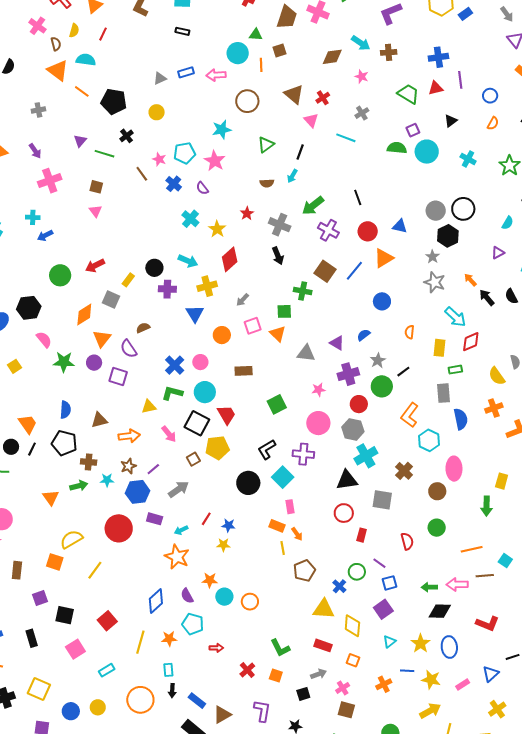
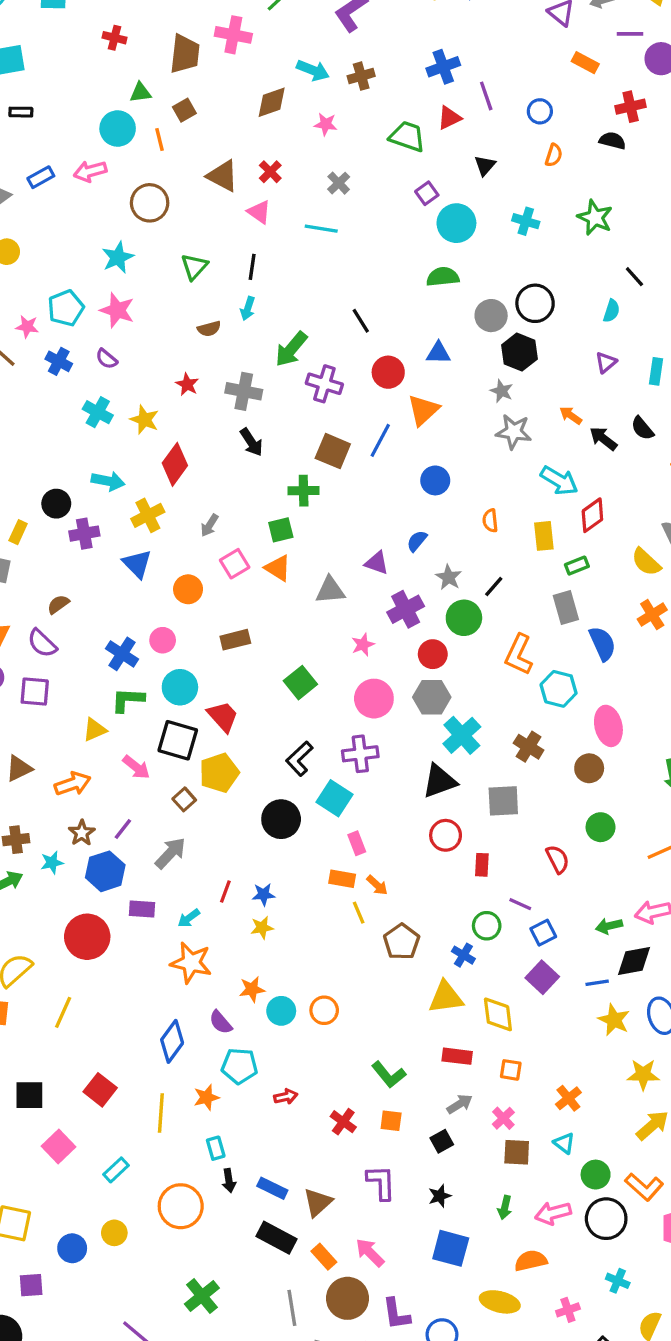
green semicircle: (397, 148) -> (443, 277), moved
cyan triangle: (389, 642) -> (564, 1143), moved, turned -32
blue line: (407, 671) -> (597, 983), moved

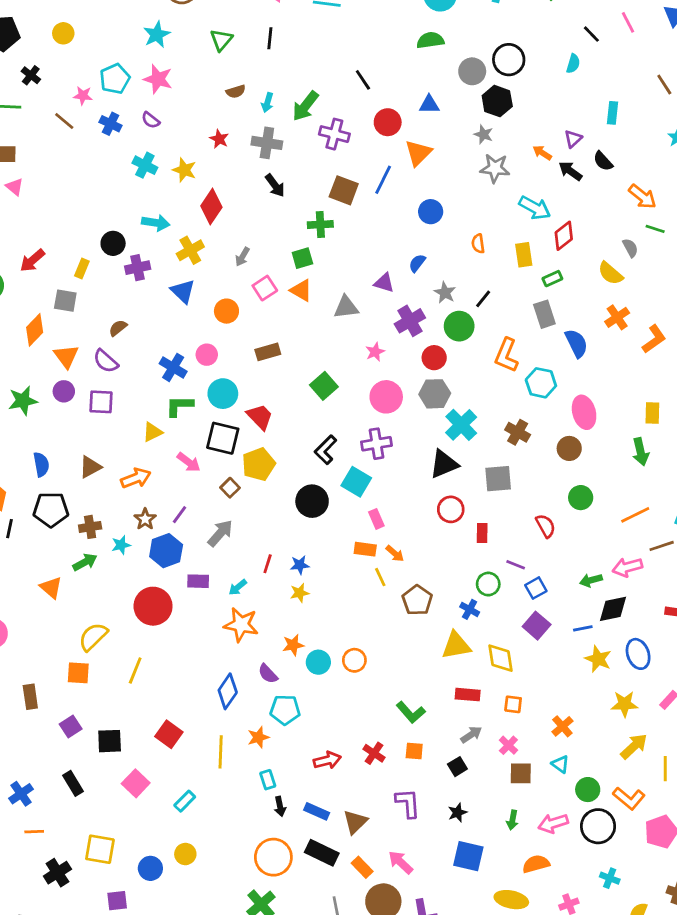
cyan arrow: (248, 308) -> (267, 103), moved
purple triangle: (606, 362) -> (573, 139), moved
red arrow: (286, 1097) -> (327, 760), moved, size x1.4
orange circle: (181, 1206) -> (273, 857), moved

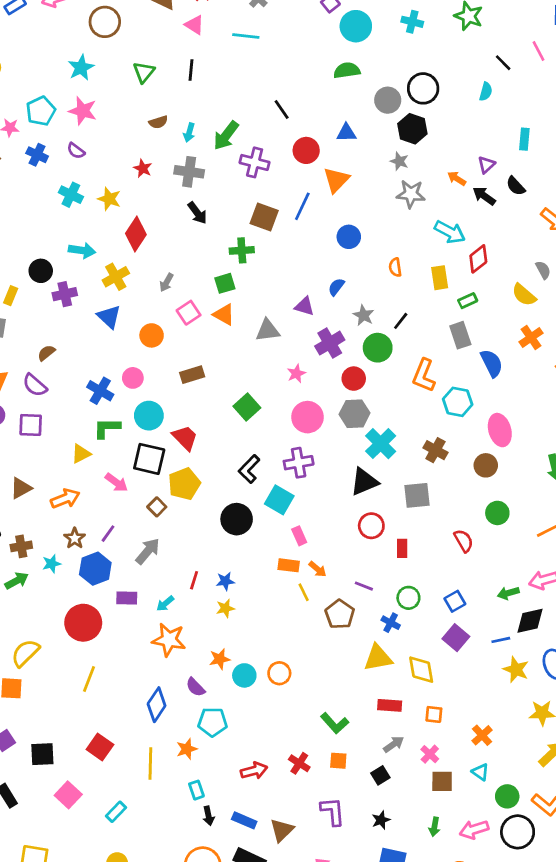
purple line: (516, 565) -> (364, 586), moved
yellow line: (135, 670) -> (89, 679), moved

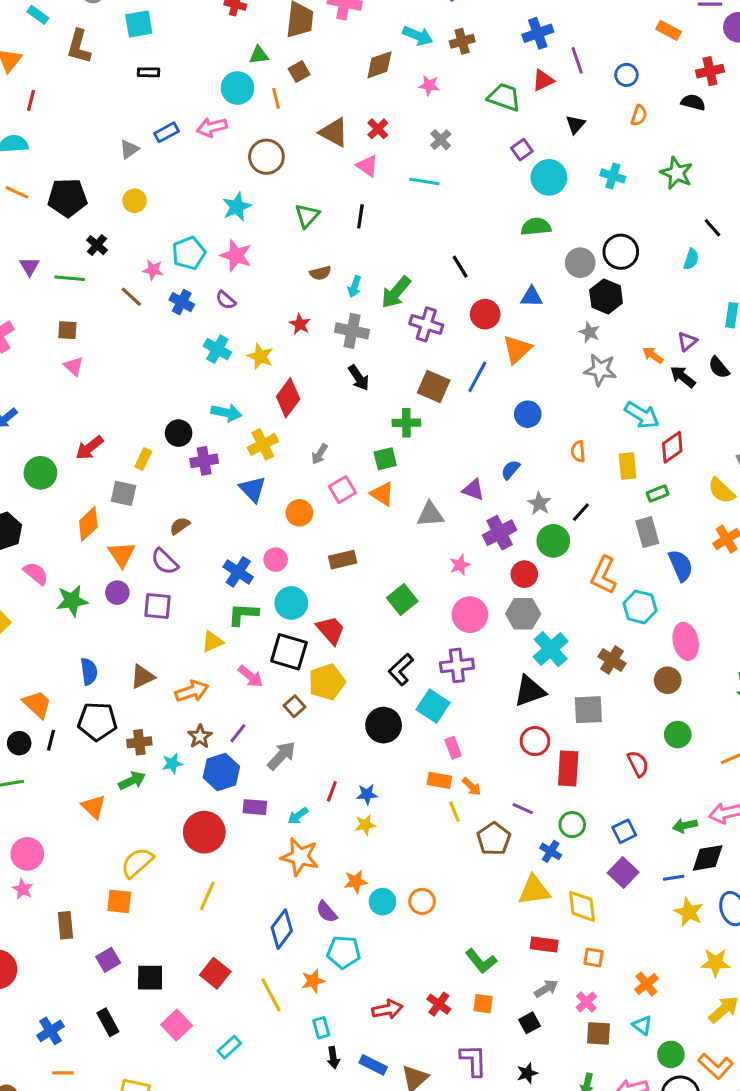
red rectangle: (402, 548) -> (568, 768), size x1.6
yellow line: (150, 764) -> (271, 995), turned -32

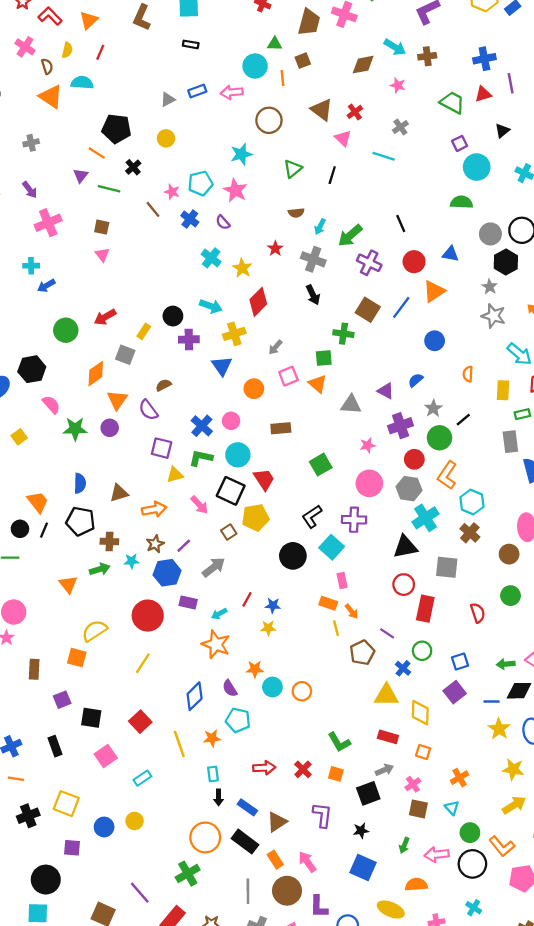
orange line: (17, 192) -> (97, 153), moved
orange L-shape: (604, 575) -> (447, 475), moved
purple square: (158, 606) -> (162, 448), moved
cyan hexagon: (640, 607) -> (472, 502), moved
black square: (529, 1023) -> (368, 793), size x1.5

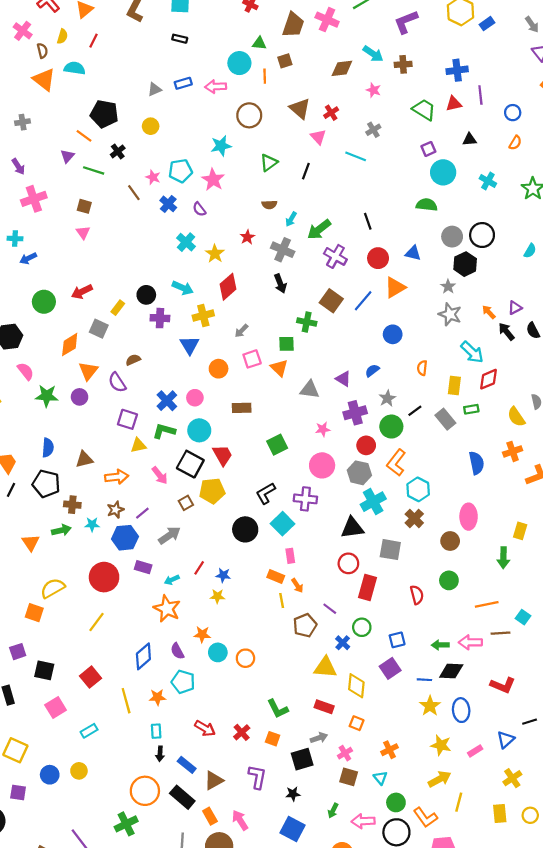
black triangle: (502, 131) -> (470, 139), turned 32
gray rectangle: (510, 442) -> (445, 419), moved, turned -36
red arrow: (264, 768) -> (205, 728), turned 30

